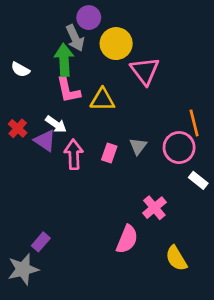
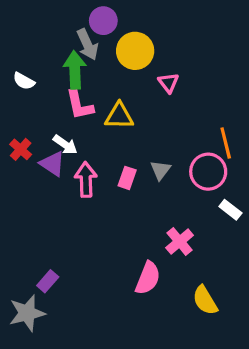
pink triangle: (145, 71) -> (168, 83), size x0.6

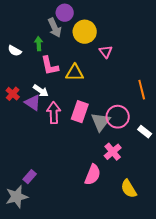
green arrow: (75, 70) -> (39, 44), moved, size x0.6
gray triangle: (161, 170) -> (101, 122), moved, size x1.5
pink circle: (208, 172) -> (118, 117), moved
pink rectangle: (127, 178) -> (80, 112), size x1.5

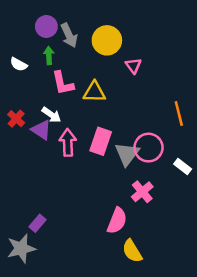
purple circle: (65, 13) -> (46, 26), moved
yellow semicircle: (129, 189) -> (132, 251), moved

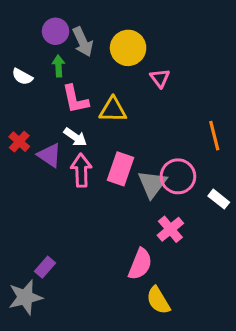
white arrow: (51, 115) -> (75, 137), moved

